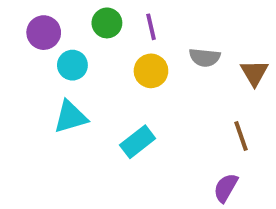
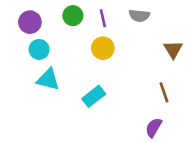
gray semicircle: (205, 57) -> (139, 16), moved
cyan circle: (72, 65) -> (39, 49), moved
cyan triangle: (71, 117) -> (48, 79), turned 30

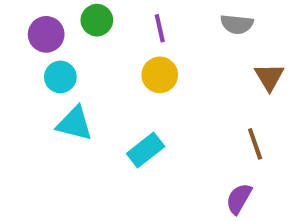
green circle: (73, 16) -> (97, 20), moved
gray semicircle: (139, 16) -> (237, 24), moved

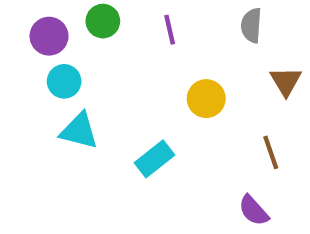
gray semicircle: (237, 24) -> (251, 25), turned 88
yellow circle: (160, 75) -> (206, 99), moved
purple semicircle: (239, 199) -> (254, 211), turned -72

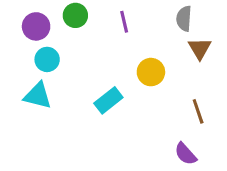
brown triangle: (286, 81) -> (200, 48), moved
cyan triangle: (79, 131) -> (38, 96), moved
cyan rectangle: (155, 159) -> (108, 100), moved

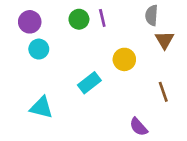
green circle: (75, 15) -> (79, 19), moved
cyan triangle: (38, 96) -> (41, 107), moved
purple semicircle: (186, 154) -> (139, 127), moved

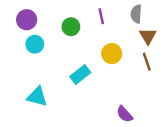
purple line: (102, 18) -> (101, 16), moved
green circle: (79, 19) -> (71, 27), moved
brown line: (163, 92) -> (147, 62), moved

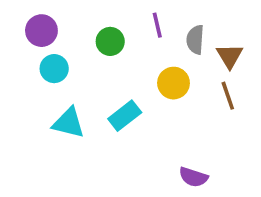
gray semicircle: (136, 14) -> (195, 40), moved
cyan triangle: (37, 97) -> (69, 123), moved
purple semicircle: (125, 114) -> (193, 177), turned -30

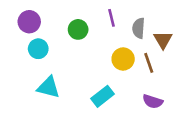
brown line: (228, 96) -> (149, 63), moved
cyan rectangle: (125, 116) -> (103, 96), moved
purple semicircle: (193, 177) -> (153, 101), moved

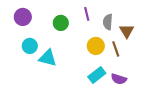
cyan circle: (38, 49) -> (30, 46), moved
cyan triangle: (49, 87) -> (48, 58), moved
cyan rectangle: (103, 96) -> (97, 75), moved

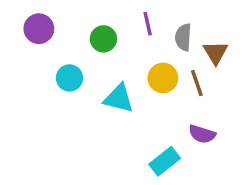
cyan circle: (30, 46) -> (69, 78), moved
cyan triangle: (48, 58) -> (119, 98), moved
cyan rectangle: (97, 75) -> (165, 161), moved

